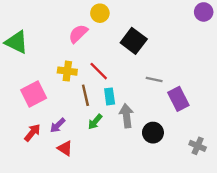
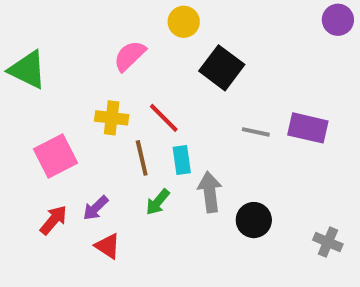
yellow circle: (100, 13) -> (184, 22), moved
purple rectangle: (178, 99) -> (308, 128), moved, turned -50

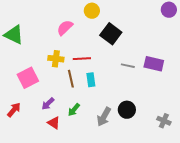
red line: (164, 118) -> (82, 59), turned -48
gray arrow: (210, 192) -> (104, 117), moved, turned -144
green arrow: (158, 202) -> (74, 110), moved
red arrow: (54, 220) -> (14, 110), moved

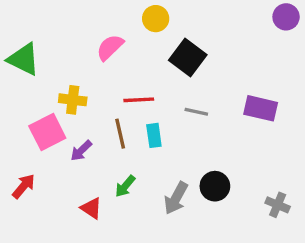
yellow cross: (56, 59) -> (73, 100), moved
gray line: (128, 66) -> (196, 112), moved
purple arrow: (48, 104) -> (81, 151), moved

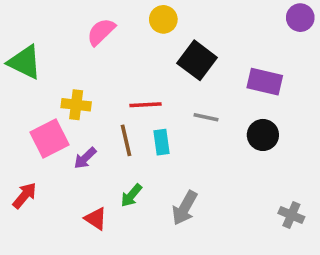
pink semicircle: (110, 47) -> (101, 32), moved
purple rectangle: (261, 108) -> (265, 82), moved
black circle: (215, 186) -> (263, 135), moved

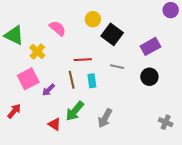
yellow circle: (163, 19) -> (93, 19), moved
pink semicircle: (101, 32) -> (58, 28), moved, turned 84
purple rectangle: (265, 82) -> (150, 46), turned -42
yellow cross: (76, 105) -> (37, 52), moved, turned 35
green arrow: (131, 195) -> (75, 111), size x1.5

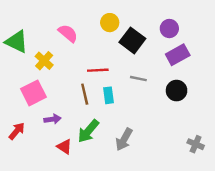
purple circle: (171, 10) -> (169, 29), moved
purple arrow: (48, 90) -> (52, 119), moved, turned -144

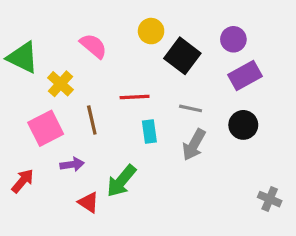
brown line: (85, 94) -> (92, 120), moved
gray arrow: (124, 139) -> (194, 145), moved

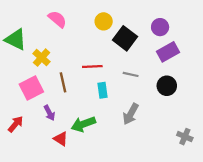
pink semicircle: (93, 46) -> (57, 19), moved
gray arrow: (194, 145) -> (131, 114), moved
purple arrow: (72, 164) -> (49, 113), turned 70
green arrow: (121, 181) -> (83, 124), turned 30

